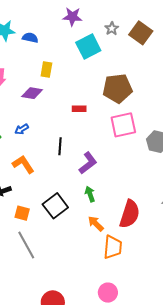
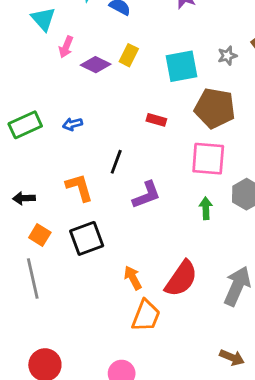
gray star: (112, 28) -> (227, 56), moved
cyan square: (88, 46) -> (181, 66), moved
purple diamond: (32, 93) -> (96, 65), moved
orange L-shape: (23, 164) -> (79, 187), moved
green arrow: (90, 194) -> (206, 208), moved

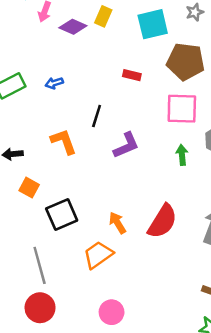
black square: (87, 238) -> (62, 215), moved
gray line: (33, 279) -> (40, 265), moved
orange trapezoid: (146, 316) -> (98, 255), moved, turned -144

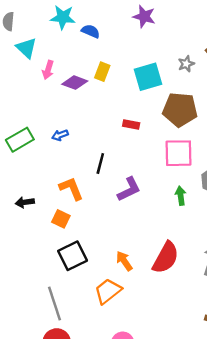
orange square: (29, 188) -> (61, 219), moved

